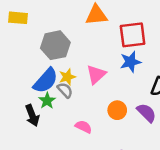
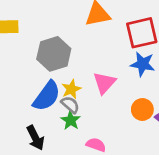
blue star: (130, 62) -> (143, 64), turned 30
green star: (47, 101) -> (71, 120), moved
orange circle: (117, 110) -> (142, 109), moved

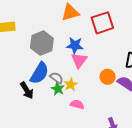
blue star: (143, 64) -> (75, 45), moved
yellow star: (71, 89) -> (71, 85), moved
black arrow: (35, 138) -> (27, 90), moved

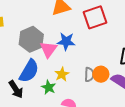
pink triangle: (79, 60) -> (48, 49), moved
gray semicircle: (57, 78) -> (89, 74), moved, turned 56
yellow star: (71, 85) -> (62, 74), moved

